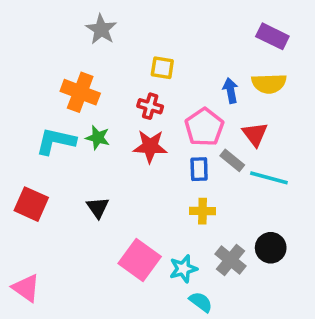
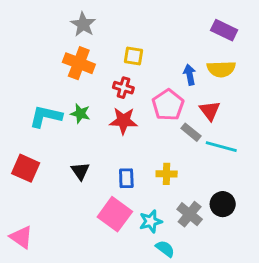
orange cross: (80, 92) -> (79, 63), moved
blue rectangle: (199, 169) -> (126, 178), moved

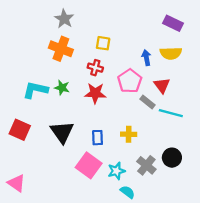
black triangle: (80, 171) -> (62, 132), size x1.6

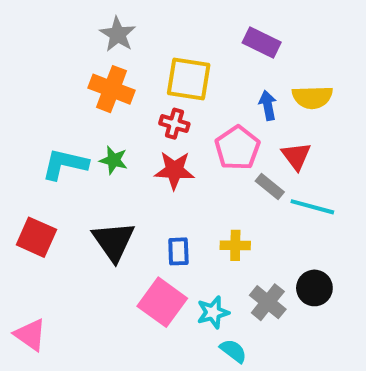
purple rectangle: (173, 23) -> (262, 42), moved
yellow square: (103, 43) -> (189, 79), size x1.6

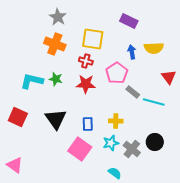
red triangle: (296, 156) -> (169, 77), moved
cyan star: (213, 312) -> (111, 143), moved

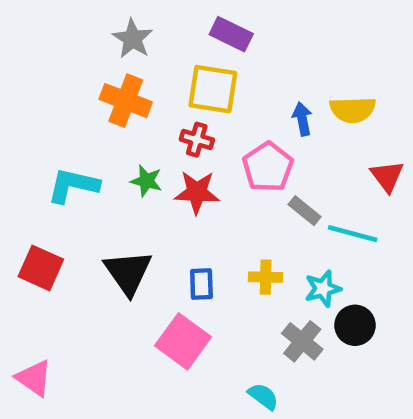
purple rectangle: (129, 21) -> (231, 34), moved
green star: (56, 79) -> (146, 181), moved
cyan star: (111, 143) -> (323, 289), moved

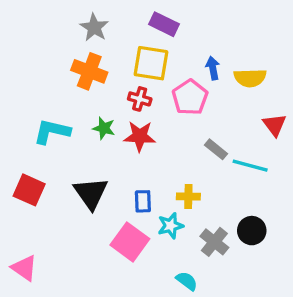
blue arrow: (302, 119) -> (213, 68), moved
pink pentagon: (268, 167) -> (190, 97), moved
cyan star: (323, 289) -> (170, 226), moved

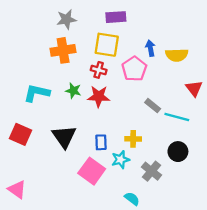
purple rectangle: (164, 24) -> (116, 17), turned -30
gray star: (94, 27) -> (66, 19), turned 30
orange cross: (89, 71) -> (63, 50), turned -30
black circle: (252, 231) -> (178, 152), moved

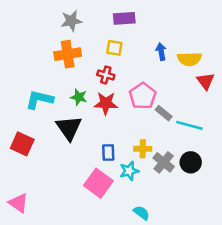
yellow square: (107, 45) -> (114, 48), size x0.6
pink pentagon: (134, 69) -> (143, 96), moved
red triangle: (194, 88) -> (205, 81), moved
black triangle: (64, 137) -> (69, 128), moved
gray cross: (151, 171) -> (164, 162), moved

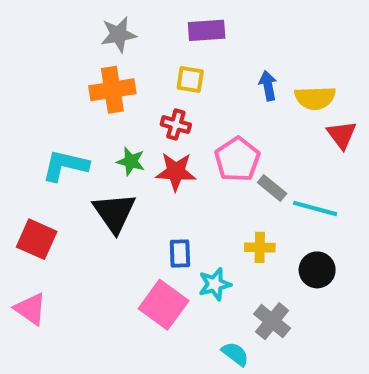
yellow cross: (143, 149) -> (260, 247), moved
gray cross: (164, 162) -> (272, 321), moved
pink triangle: (18, 203) -> (30, 309), moved

